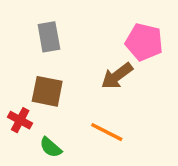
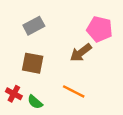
gray rectangle: (49, 37) -> (34, 26), turned 72
red cross: (20, 120) -> (14, 94), moved

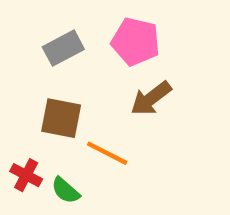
pink pentagon: (100, 29) -> (136, 42), moved
orange line: (74, 91) -> (107, 153), moved

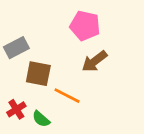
gray rectangle: (63, 48) -> (16, 48), moved
red cross: (26, 175) -> (16, 109), turned 30

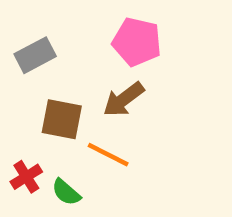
gray rectangle: (16, 48) -> (35, 55), moved
brown arrow: (95, 61) -> (124, 99), moved

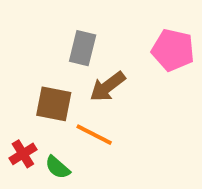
pink pentagon: (137, 42) -> (173, 50), moved
gray rectangle: (35, 55) -> (83, 48), moved, turned -48

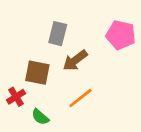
orange line: (94, 135) -> (80, 98), moved, turned -65
red cross: (23, 154) -> (16, 97), moved

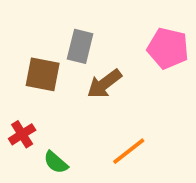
brown square: (37, 73) -> (43, 74), moved
orange line: (80, 98) -> (129, 151), moved

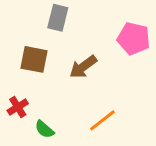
gray rectangle: (80, 46) -> (58, 18), moved

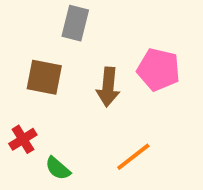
pink pentagon: (134, 39) -> (158, 70), moved
brown arrow: (83, 67) -> (108, 87), turned -48

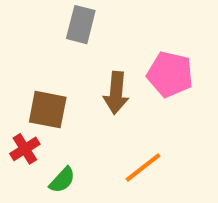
brown square: (44, 77) -> (48, 110), moved
green semicircle: (58, 168) -> (62, 180), turned -88

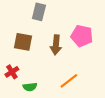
brown square: (48, 110) -> (23, 42), moved
green semicircle: (62, 180) -> (30, 87), turned 40

